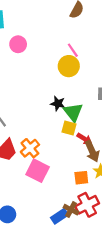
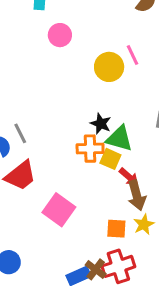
yellow circle: (69, 66) -> (109, 67), moved
green triangle: (73, 112) -> (119, 138), turned -45
orange cross: (30, 148) -> (90, 149), moved, turned 30

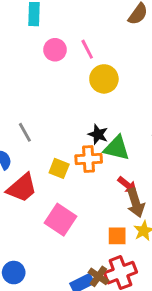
pink line: (132, 55) -> (87, 49), moved
gray line: (20, 133) -> (25, 132), moved
yellow square: (110, 159) -> (59, 168), moved

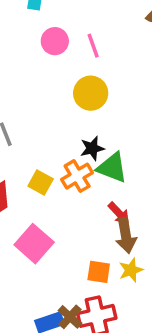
yellow circle: (104, 79) -> (91, 93), moved
black star: (98, 134) -> (92, 148), turned 30
orange cross: (89, 159) -> (77, 176), turned -35

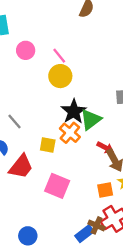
pink line: (93, 46) -> (59, 56), moved
black star: (92, 148) -> (74, 111), size x1.5
green triangle: (112, 168) -> (91, 120), turned -40

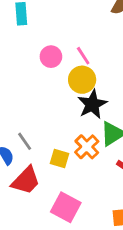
pink circle: (26, 50) -> (51, 57), moved
black star: (74, 111) -> (92, 104), moved
gray line: (15, 121) -> (25, 141), moved

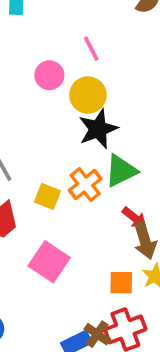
pink line: (83, 56) -> (91, 49), moved
pink circle: (51, 57) -> (49, 75), moved

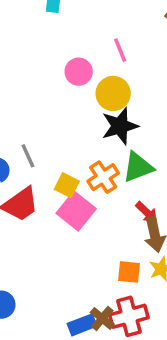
pink square: (49, 262) -> (76, 211), moved

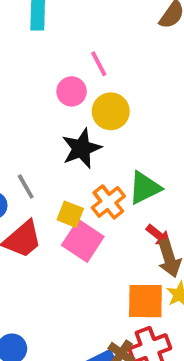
pink line: (120, 50) -> (99, 64), moved
black star: (120, 126) -> (81, 148), moved
orange square: (129, 272) -> (145, 301), size x1.5

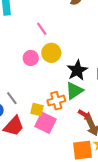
pink circle: (72, 91) -> (31, 58), moved
black star: (81, 148) -> (77, 70), moved
orange cross: (108, 202) -> (56, 101), turned 30

